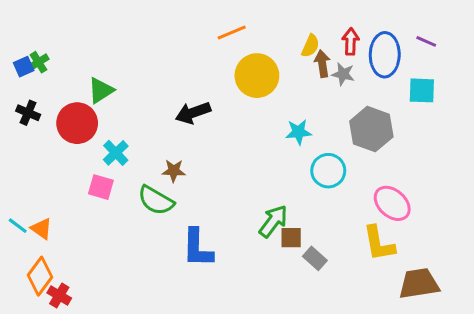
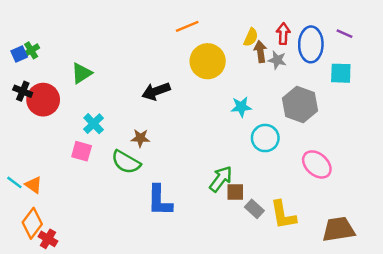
red circle: (77, 123) -> (43, 100), moved
yellow L-shape: (379, 243) -> (283, 215), moved

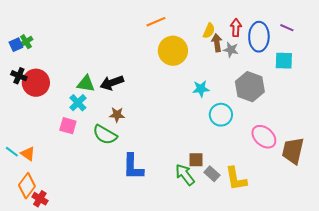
green triangle: (82, 73) -> (86, 84), moved, turned 42
black arrow: (156, 91) -> (112, 83), moved
green arrow: (221, 179) -> (185, 175), moved, turned -75
brown trapezoid: (338, 229) -> (293, 151), moved, turned -68

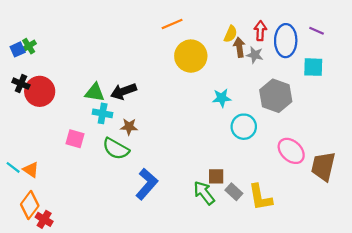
cyan cross: (78, 103) -> (103, 113), moved, turned -36
blue L-shape: (133, 167) -> (147, 184), turned -140

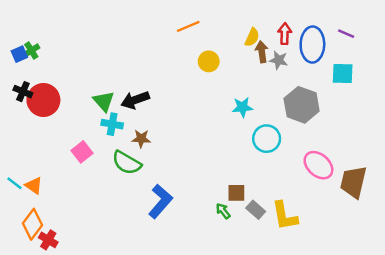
yellow circle: (191, 56) -> (209, 61), size x0.6
green triangle: (95, 92) -> (104, 101), turned 40
pink square: (75, 139) -> (82, 152), turned 36
green arrow: (204, 193) -> (223, 211), size x0.6

